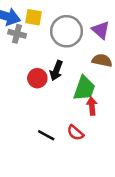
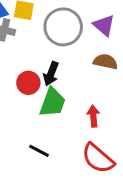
green trapezoid: (84, 88) -> (53, 102), moved
red semicircle: (75, 133) -> (98, 158), moved, size x1.6

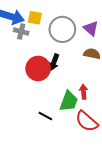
red circle: (28, 83) -> (38, 68), size x1.5
green trapezoid: (53, 102) -> (69, 101), moved

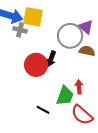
yellow square: (35, 18) -> (33, 17), size x1.5
gray circle: (62, 29) -> (70, 36), moved

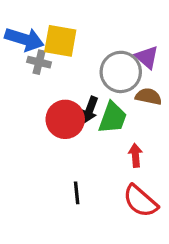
green trapezoid: (65, 96) -> (113, 118), moved
black line: (43, 110) -> (77, 193), turned 56

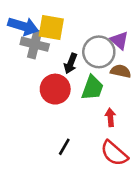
gray cross: (39, 62) -> (35, 44), size x1.5
black arrow: (90, 110) -> (71, 63), moved
black line: (77, 193) -> (64, 147), turned 36

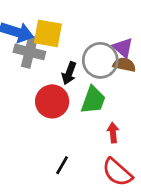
brown semicircle: (121, 71) -> (124, 65), moved

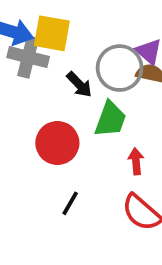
black arrow: (69, 73) -> (79, 84), turned -65
red circle: (52, 101) -> (57, 143), moved

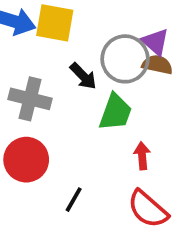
gray cross: (28, 57) -> (30, 99), moved
red circle: (57, 143) -> (26, 160), moved

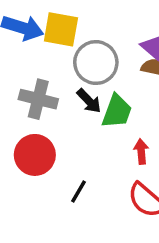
gray circle: (125, 59) -> (96, 63), moved
black arrow: (83, 76) -> (89, 101), moved

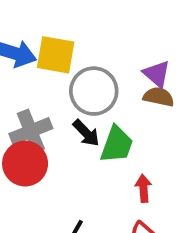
gray cross: (38, 99) -> (31, 131), turned -36
red circle: (35, 155) -> (25, 164), moved

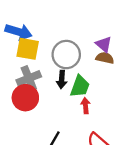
yellow square: (56, 55) -> (28, 49), moved
black arrow: (86, 133) -> (62, 79), turned 48
red arrow: (143, 188) -> (86, 106), moved

